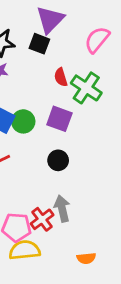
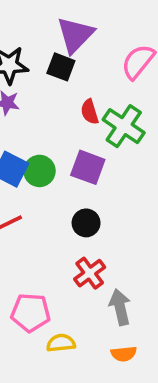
gray arrow: (62, 209) -> (120, 307), moved
red cross: (42, 219) -> (90, 273), moved
yellow semicircle: (25, 250) -> (61, 343), moved, size x0.7

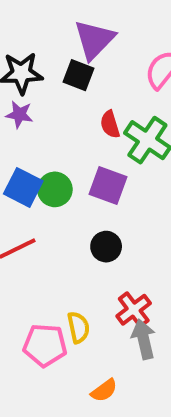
red cross: (90, 273) -> (134, 310), moved
yellow semicircle: (61, 343) -> (78, 327), moved, turned 84
orange semicircle: (124, 354) -> (104, 390), moved, turned -30

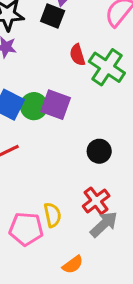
purple square: (108, 185) -> (56, 105), moved
black circle: (106, 247) -> (99, 151), moved
gray arrow: (144, 339) -> (104, 224), turned 60

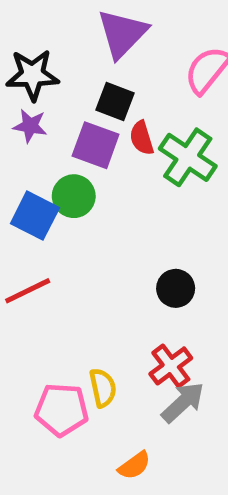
black square: (53, 16) -> (115, 102), moved
purple square: (56, 105) -> (96, 145), moved
green circle: (34, 106) -> (74, 196), moved

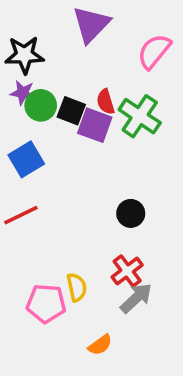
black square: (115, 102) -> (71, 111), moved
purple square: (96, 145) -> (95, 125), moved
green circle: (74, 196) -> (41, 105), moved
blue square: (35, 216) -> (26, 159), turned 32

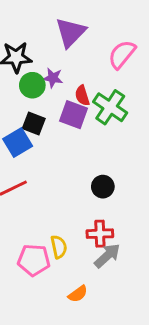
purple star: (23, 93) -> (53, 78), moved
green circle: (41, 105) -> (32, 85), moved
black square: (71, 111) -> (34, 123), moved
red cross: (127, 271) -> (100, 234), turned 35

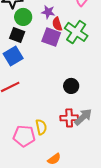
purple star: (53, 78) -> (48, 12), moved
black square: (34, 123) -> (17, 35), moved
gray arrow: (107, 256) -> (83, 117), moved

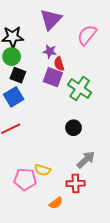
green circle: (23, 17) -> (12, 57), moved
green cross: (76, 32) -> (80, 89), moved
red cross: (69, 118) -> (76, 183), moved
yellow semicircle: (41, 127) -> (43, 170), turned 119

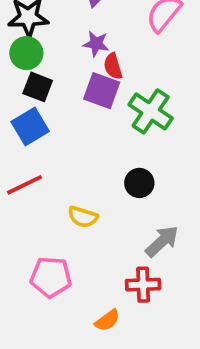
yellow semicircle: (43, 170) -> (83, 217), moved

